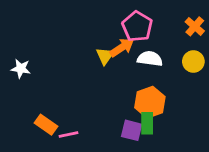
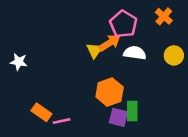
orange cross: (195, 26) -> (164, 16), moved
orange hexagon: (150, 102) -> (110, 92), moved

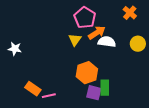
pink pentagon: (123, 24) -> (85, 18), moved
orange arrow: (110, 43) -> (97, 33), moved

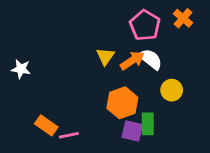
pink pentagon: (85, 18) -> (145, 25), moved
orange arrow: (97, 33) -> (132, 61), moved
white semicircle: (107, 42) -> (151, 59), turned 30
yellow circle: (138, 44) -> (172, 90), moved

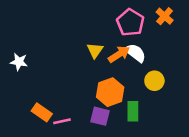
purple square: (132, 131) -> (100, 116), moved

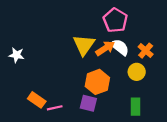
orange cross: (165, 16) -> (146, 51), moved
yellow triangle: (95, 50) -> (84, 45), size x1.5
green rectangle: (133, 111) -> (136, 107), moved

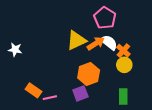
yellow triangle: (84, 45) -> (76, 40), turned 30
orange cross: (146, 51) -> (123, 51), moved
purple square: (88, 103) -> (80, 93), turned -35

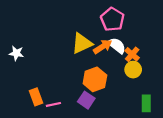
orange rectangle: (33, 90) -> (36, 97), turned 35
purple square: (80, 93) -> (86, 100), turned -35
green rectangle: (123, 97) -> (146, 103), moved

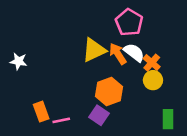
orange arrow: (103, 47) -> (118, 54), turned -90

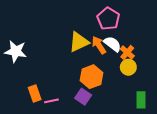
white star: (19, 61) -> (16, 51), size x1.5

